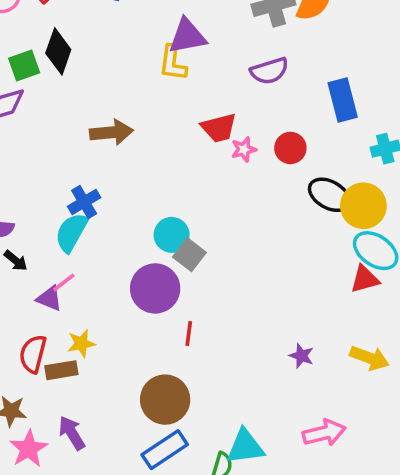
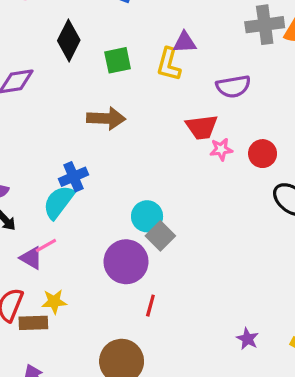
purple triangle: (187, 36) -> (185, 42), size x0.7
green square: (24, 66) -> (118, 60), moved
purple semicircle: (269, 71) -> (233, 86), moved

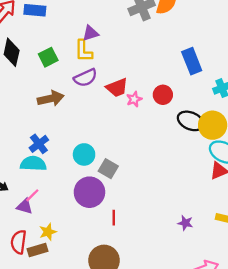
purple semicircle: (233, 86) -> (85, 78), moved
cyan semicircle: (59, 202) -> (33, 164), turned 70
cyan circle: (147, 216) -> (84, 154), moved

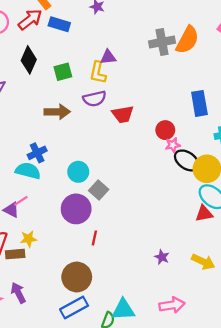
pink star: (134, 99) -> (173, 145), moved

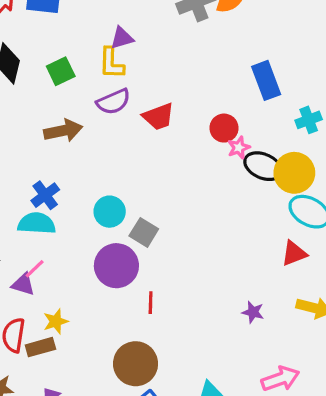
red triangle: (204, 214) -> (294, 253), moved

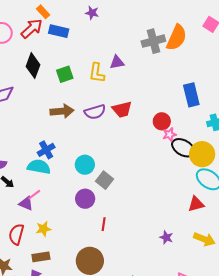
purple triangle: (122, 38) -> (117, 62), moved
purple semicircle: (114, 102) -> (95, 112), moved
purple circle: (116, 266) -> (85, 199), size x0.7
brown rectangle: (40, 347) -> (41, 257), moved

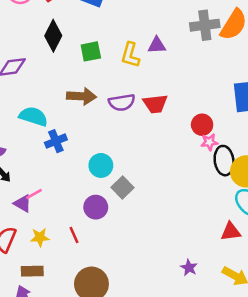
black ellipse: (183, 148) -> (224, 161), turned 45
cyan semicircle: (39, 167) -> (33, 116), moved
red line: (104, 224) -> (74, 235), moved, turned -40

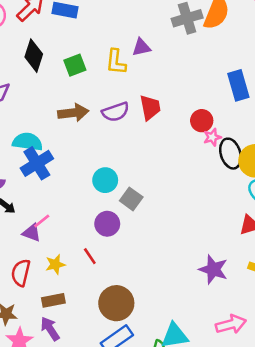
red trapezoid: (155, 104) -> (150, 107), turned -85
blue cross: (56, 141) -> (37, 163), moved, size x1.4
purple star: (189, 268) -> (213, 269), size x1.6

